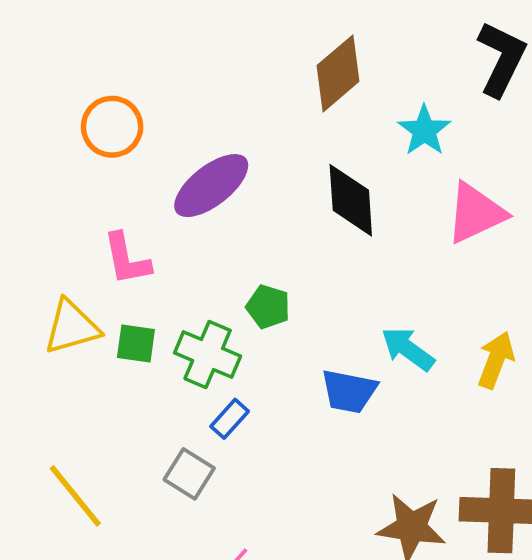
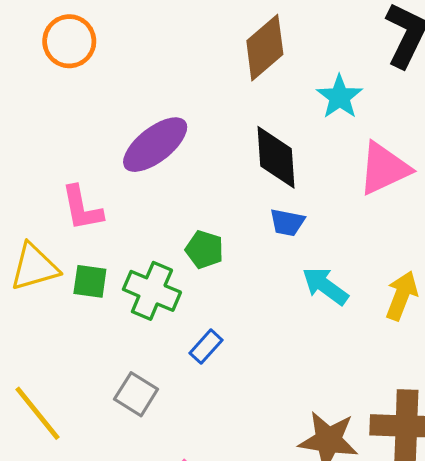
orange circle: (112, 127) -> (69, 41), moved
blue trapezoid: (349, 391) -> (287, 223), moved, size x0.7
blue rectangle: (230, 419) -> (206, 347), moved

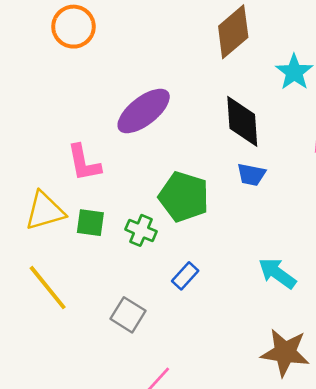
green pentagon: (204, 250) -> (184, 197), size x1.6
cyan arrow: (325, 286) -> (277, 273), moved
green cross: (152, 291) -> (141, 230), size x0.7
yellow line: (37, 413) -> (48, 288), moved

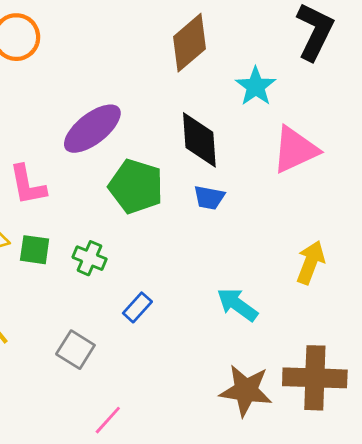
green pentagon: (184, 197) -> (136, 186), moved

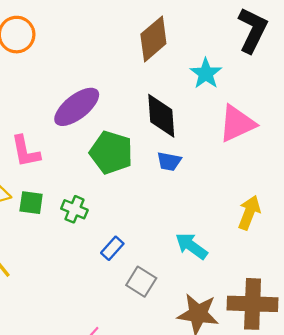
gray square: (75, 350) -> (141, 282), moved

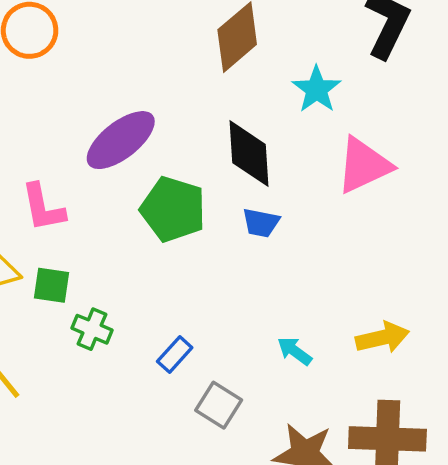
green cross: (74, 209) -> (92, 329), moved
yellow arrow: (249, 213) -> (382, 338), moved, turned 56
cyan arrow: (191, 246) -> (295, 351), size x0.7

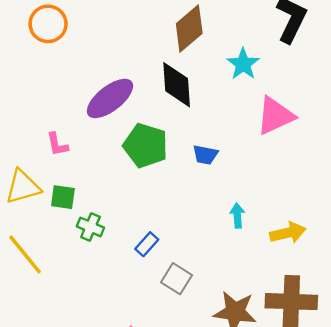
black diamond: (249, 154) -> (177, 85), moved
pink L-shape: (43, 208) -> (57, 144), size x0.7
cyan arrow: (295, 351) -> (237, 216), moved, turned 50

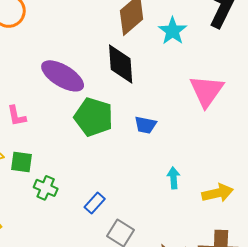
cyan star: (243, 64) -> (173, 31), moved
purple ellipse: (110, 98) -> (63, 76), turned 69
pink triangle: (275, 116) -> (207, 91), turned -30

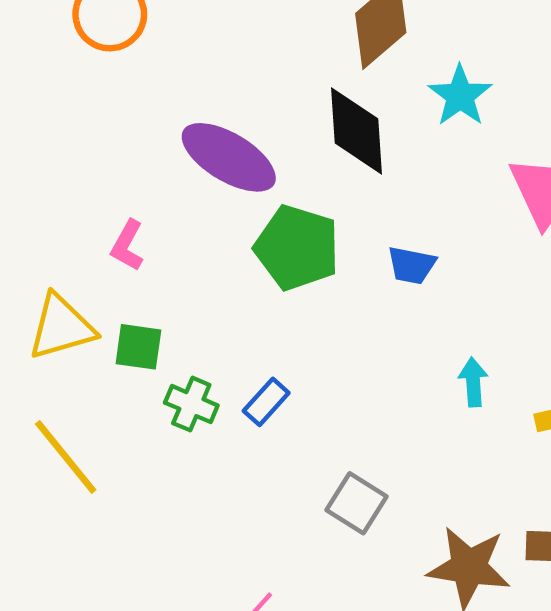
cyan star: (173, 31) -> (460, 96), moved
pink L-shape: (17, 116) -> (127, 245), turned 40
blue rectangle: (95, 203) -> (266, 402), moved

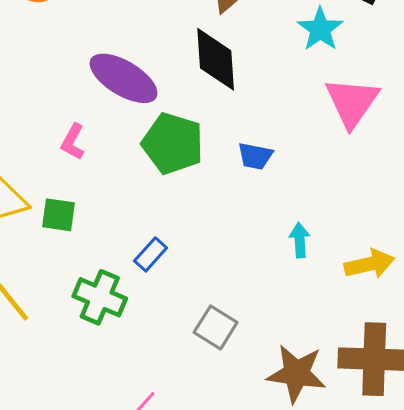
cyan star: (460, 96) -> (320, 29), moved
pink L-shape: (127, 245) -> (73, 142), moved
green cross: (191, 404) -> (100, 297), moved, size x1.4

